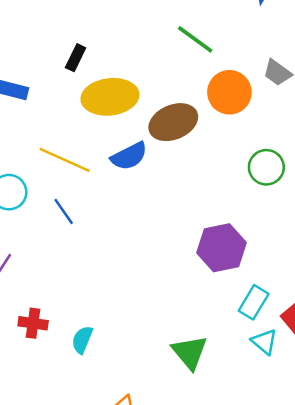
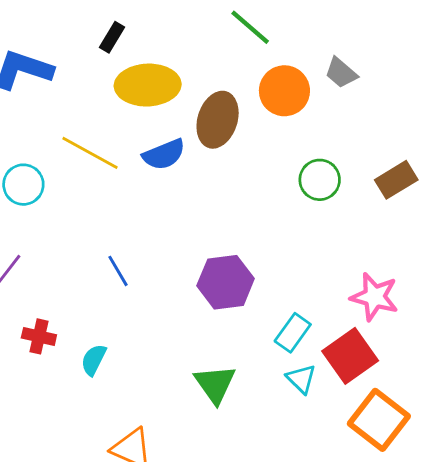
brown ellipse: (173, 122) -> (218, 120), turned -54
blue line: (64, 211) -> (118, 271), moved
purple hexagon: (222, 248) -> (226, 282), moved

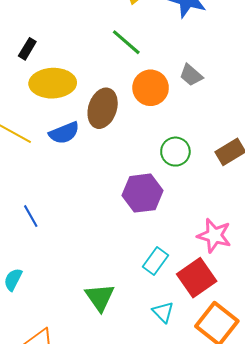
purple hexagon: (226, 282) -> (142, 193), moved
cyan triangle: (301, 379) -> (163, 312), moved

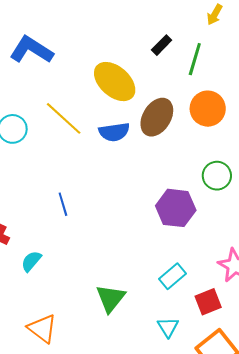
green line: (126, 42) -> (195, 59), turned 52
black rectangle: (27, 49) -> (162, 45), moved
yellow ellipse: (53, 83) -> (115, 82), turned 30
red square: (197, 278) -> (208, 302), size x0.7

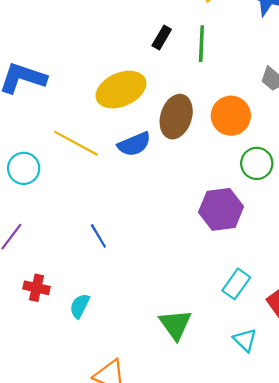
yellow ellipse: (115, 82) -> (121, 90), turned -51
orange circle: (208, 109) -> (231, 116), moved

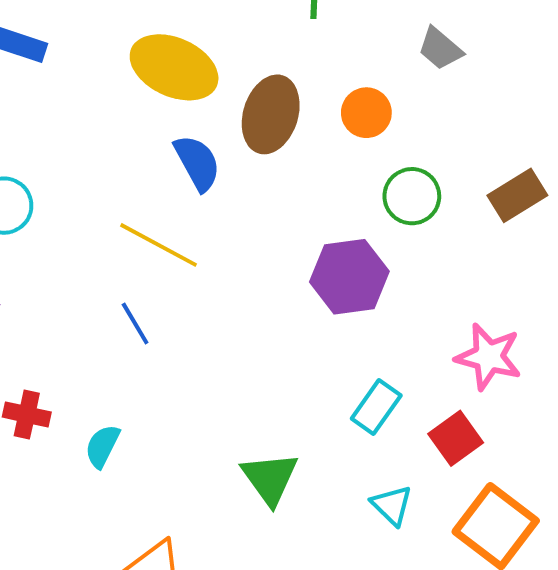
yellow ellipse: (121, 90) -> (174, 67), turned 48
orange circle: (231, 116) -> (366, 113), size x0.7
yellow line: (76, 143) -> (159, 245), moved
blue semicircle: (134, 144) -> (197, 163), turned -96

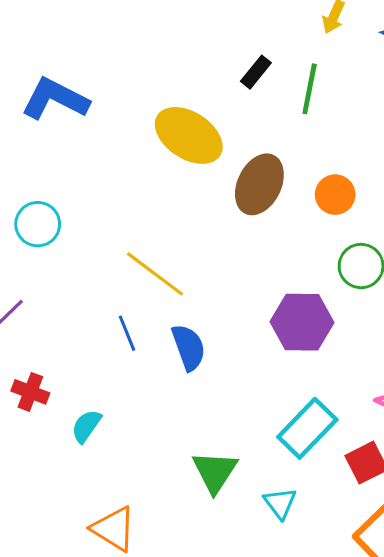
blue semicircle: (197, 163) -> (189, 347), moved
cyan rectangle: (376, 407) -> (307, 428), size x1.4
cyan triangle: (392, 505) -> (280, 503), moved

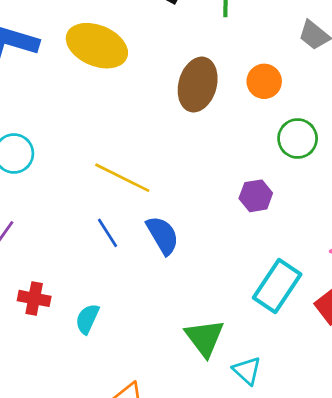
yellow ellipse: (189, 135) -> (97, 46), moved
purple hexagon: (302, 322) -> (256, 196), size x0.6
cyan triangle: (280, 503) -> (247, 371), moved

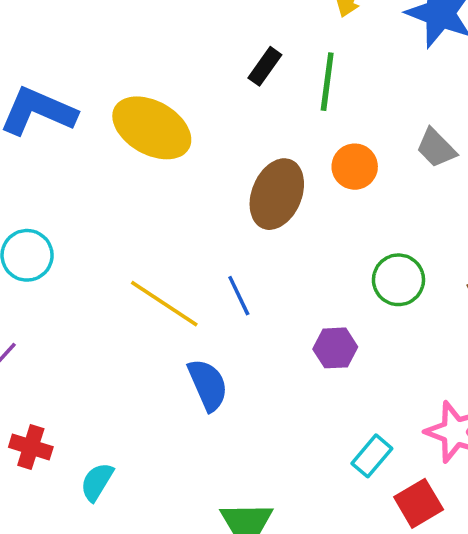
orange circle: (264, 81) -> (355, 167), moved
blue line: (108, 233) -> (239, 296), moved
cyan rectangle: (277, 286) -> (372, 456), moved, size x0.6

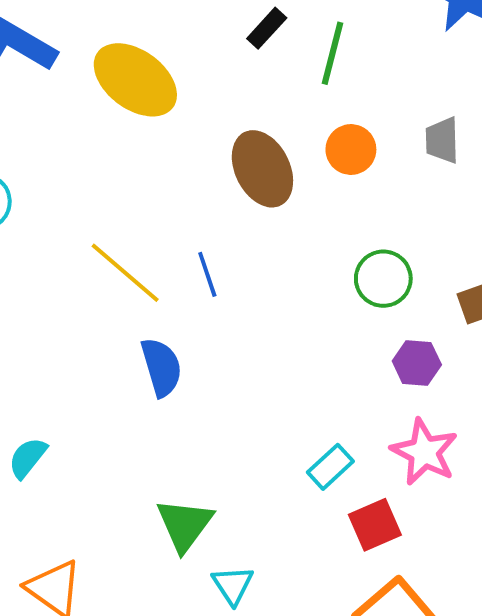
gray trapezoid: (436, 148) -> (442, 140), turned 36
brown ellipse: (277, 194) -> (262, 169), turned -56
purple hexagon: (335, 348) -> (417, 363), moved

